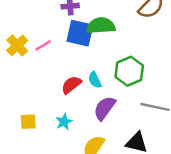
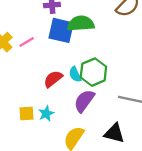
green hexagon: (129, 71) -> (93, 72), moved
yellow square: (28, 122) -> (27, 114), moved

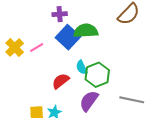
blue square: (61, 30) -> (68, 37), turned 30
cyan semicircle: (75, 74) -> (82, 67), moved

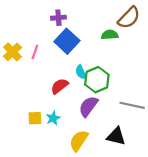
green semicircle: (86, 31) -> (110, 35), moved, size x0.7
pink line: (37, 48) -> (35, 52), turned -40

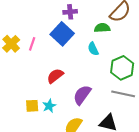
purple cross: (58, 18) -> (70, 12), moved
cyan semicircle: (81, 72) -> (93, 49), moved
green hexagon: (97, 80) -> (122, 68), moved

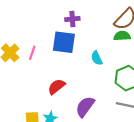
green semicircle: (102, 28) -> (122, 36), moved
blue square: (62, 34) -> (64, 42), turned -35

